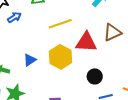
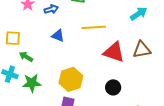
yellow hexagon: (61, 57) -> (71, 79), moved
blue triangle: (30, 60) -> (58, 36), moved, turned 40

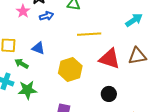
blue triangle: (58, 36) -> (38, 48), moved
yellow hexagon: (71, 79) -> (70, 70), moved

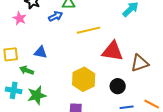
blue arrow: (46, 16) -> (56, 16), moved
brown triangle: (137, 56) -> (140, 63), moved
yellow hexagon: (70, 70) -> (84, 79), moved

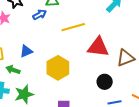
blue triangle: (41, 52) -> (26, 51), turned -32
yellow hexagon: (84, 79) -> (58, 68), moved

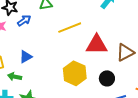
blue arrow: (40, 15) -> (24, 20), moved
yellow hexagon: (58, 68) -> (75, 73), moved

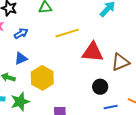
blue arrow: (24, 20) -> (21, 33), moved
yellow hexagon: (75, 73) -> (42, 78), moved

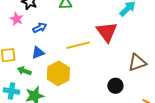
yellow line: (67, 33) -> (78, 45), moved
red triangle: (93, 52) -> (107, 32), moved, turned 45

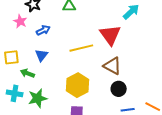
blue triangle: (38, 53) -> (41, 55), turned -32
brown triangle: (137, 62) -> (112, 66), moved, turned 48
yellow hexagon: (58, 73) -> (78, 85), moved

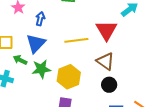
blue arrow: (43, 30) -> (40, 19), turned -56
blue triangle: (41, 55) -> (36, 43), size x1.5
green star: (38, 98) -> (41, 69), moved

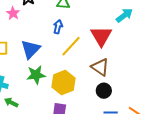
blue arrow: (40, 19) -> (58, 27), moved
yellow line: (76, 40) -> (71, 46), turned -40
green arrow: (20, 60) -> (11, 102), moved

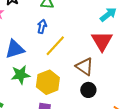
red triangle: (101, 36) -> (102, 41), moved
blue triangle: (31, 49) -> (15, 49), turned 30

